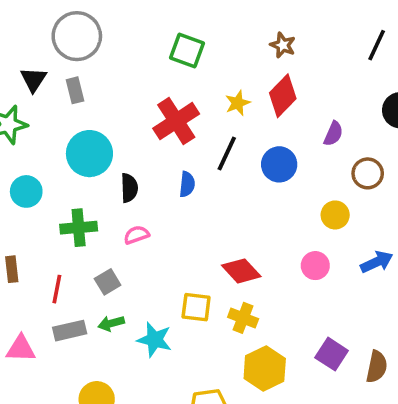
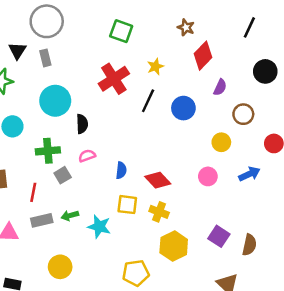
red diamond: (283, 96) -> (203, 56), moved
blue semicircle: (187, 184) -> (121, 170), moved
gray square: (108, 282) -> (63, 175), moved

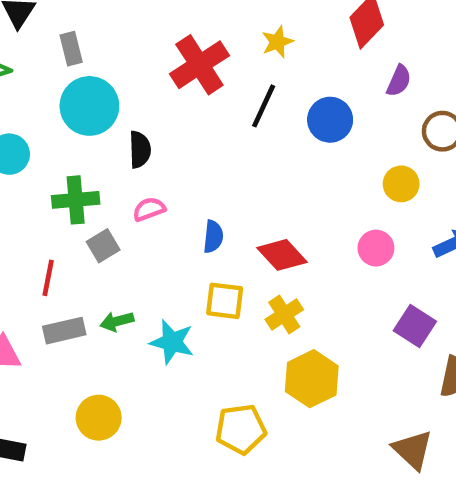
gray rectangle: (45, 58) -> (71, 49), moved
yellow cross: (159, 212) -> (284, 315), turned 36
purple square: (219, 236) -> (415, 326), moved

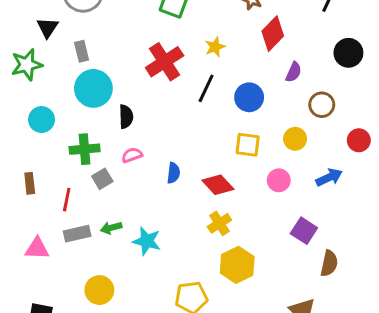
yellow square: (225, 301) -> (248, 145), moved

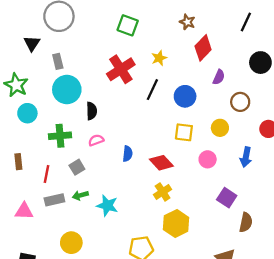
green star: (27, 65) -> (16, 85), moved, turned -30
blue arrow: (329, 177) -> (246, 157), turned 126
gray square: (102, 179) -> (77, 167), moved

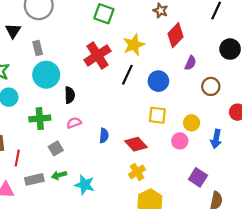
yellow star: (159, 58) -> (134, 45), size x1.5
yellow circle: (220, 128) -> (192, 123), moved
red line: (47, 174) -> (17, 158), moved

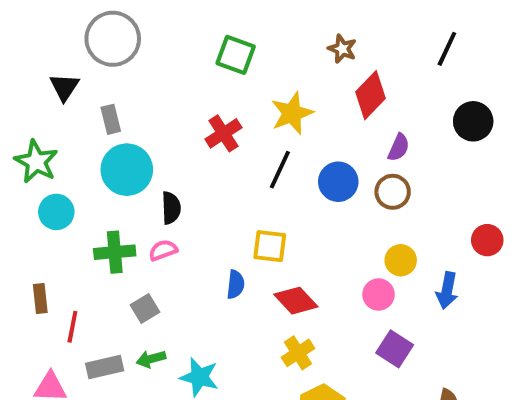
red cross: (97, 55) -> (223, 133), size x0.7
brown circle: (211, 86) -> (393, 192), moved
yellow square: (157, 115) -> (270, 246), moved
pink semicircle: (74, 123) -> (163, 250), moved
purple square: (198, 177) -> (395, 349), moved

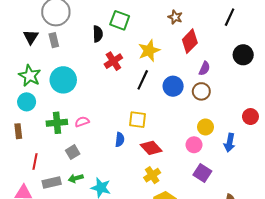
gray rectangle: (111, 119) -> (54, 40), moved
green star: (36, 162) -> (30, 76), moved
black semicircle: (171, 208) -> (98, 34), moved
brown rectangle: (40, 299) -> (18, 131), moved

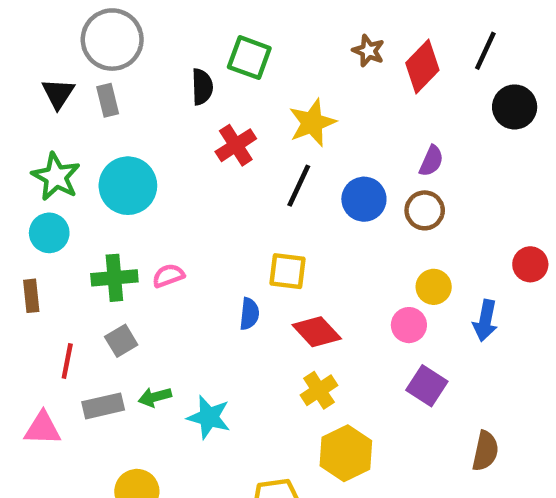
red diamond: (190, 41) -> (422, 67), moved
black circle: (243, 55) -> (515, 107), moved
gray square: (73, 152) -> (121, 341), moved

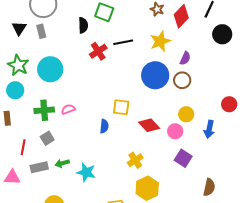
yellow star: (312, 123) -> (160, 41), moved
black line: (299, 186) -> (123, 42), moved, turned 54
blue circle: (364, 199) -> (155, 75), size x1.4
red diamond: (317, 332) -> (149, 125), moved

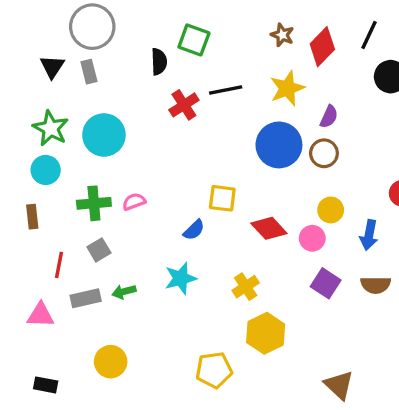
blue semicircle: (104, 126) -> (194, 230), turned 40
cyan star: (86, 172) -> (181, 278), moved, turned -30
brown semicircle: (209, 187) -> (376, 285), moved, turned 78

